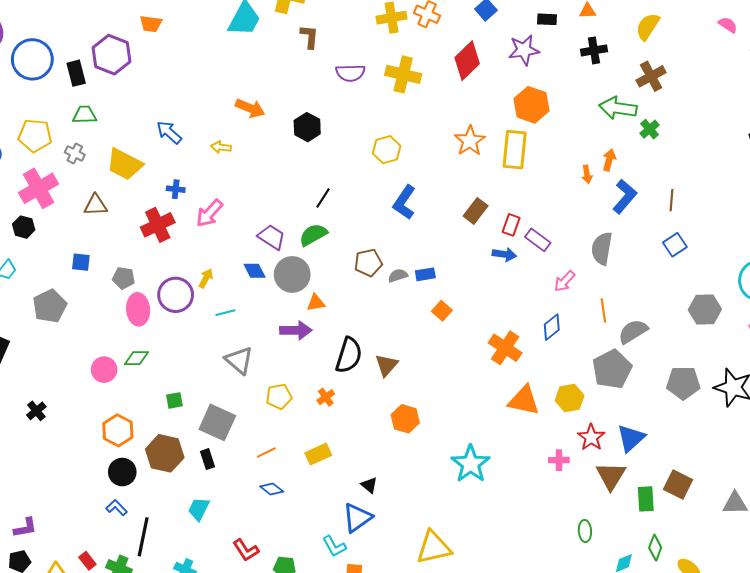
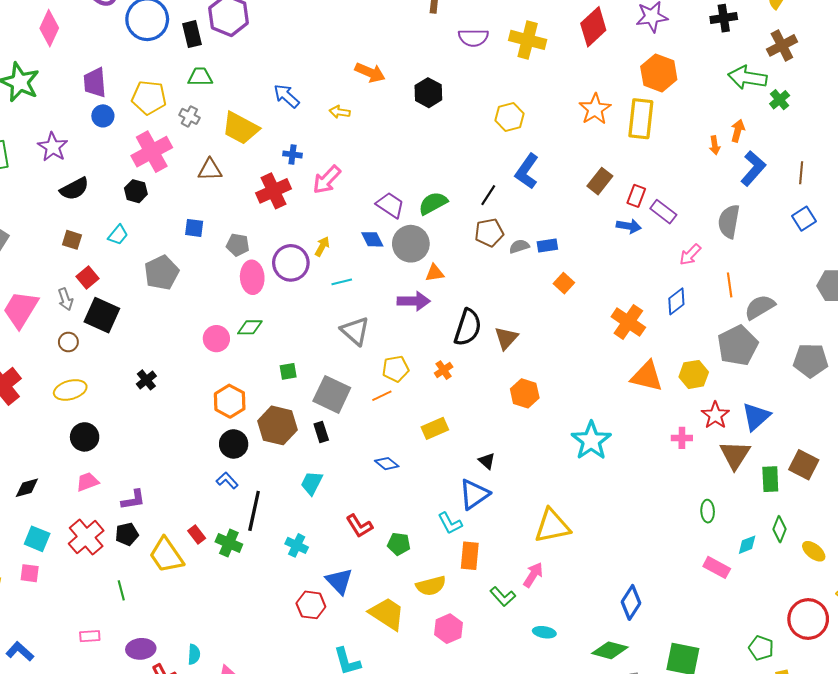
black line: (323, 198) -> (488, 195), moved
orange line: (266, 452) -> (382, 396), moved

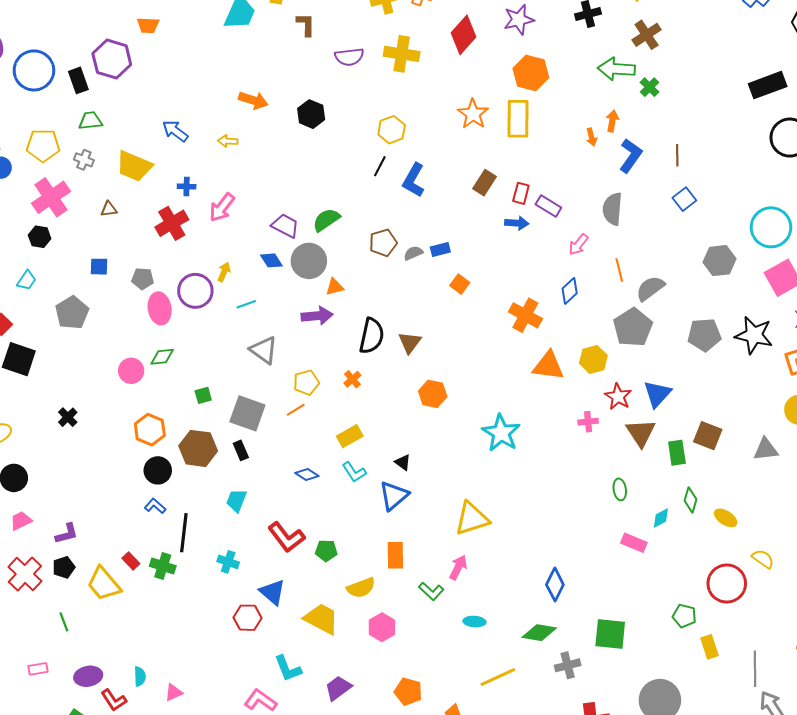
brown triangle: (210, 170) -> (109, 209), size x0.7
black line: (488, 195) -> (380, 166), moved
cyan L-shape: (450, 523) -> (354, 472), moved
red L-shape: (359, 526) -> (286, 537), size x1.4

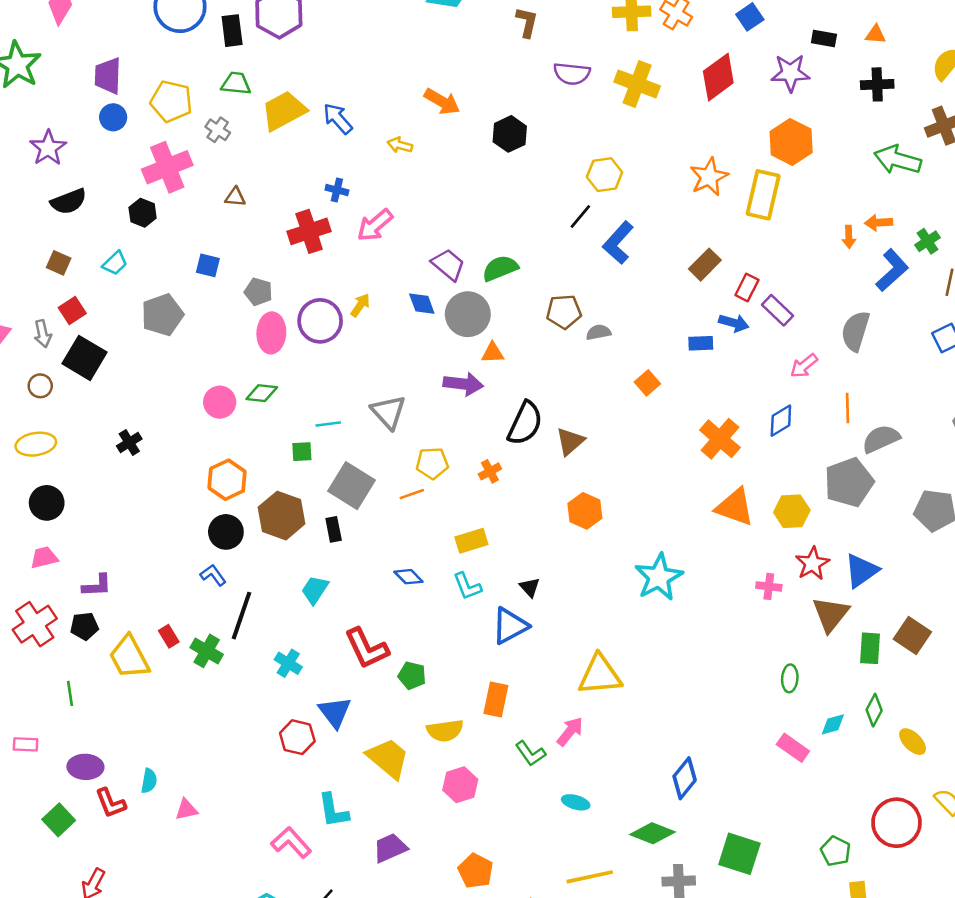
green cross: (650, 87) -> (927, 241), moved
orange arrow: (612, 121) -> (879, 223), turned -115
yellow trapezoid: (134, 166) -> (284, 111), moved, turned 117
blue rectangle: (440, 249) -> (701, 343), moved
cyan line: (246, 304) -> (328, 424), moved

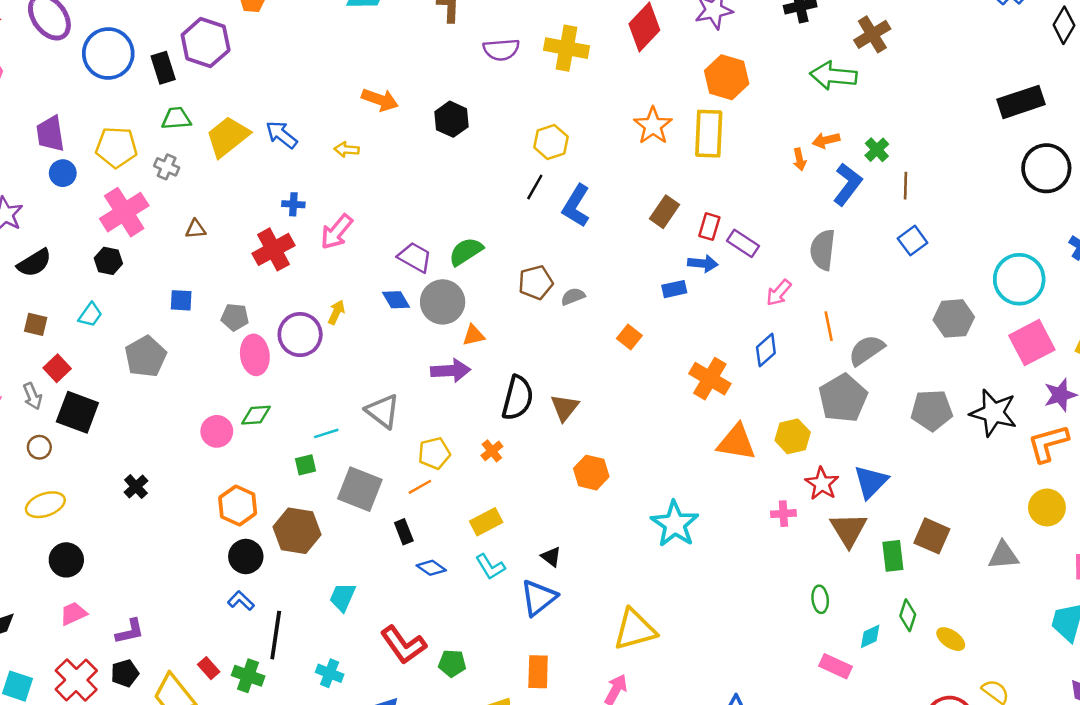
black rectangle: (334, 529) -> (404, 532), moved

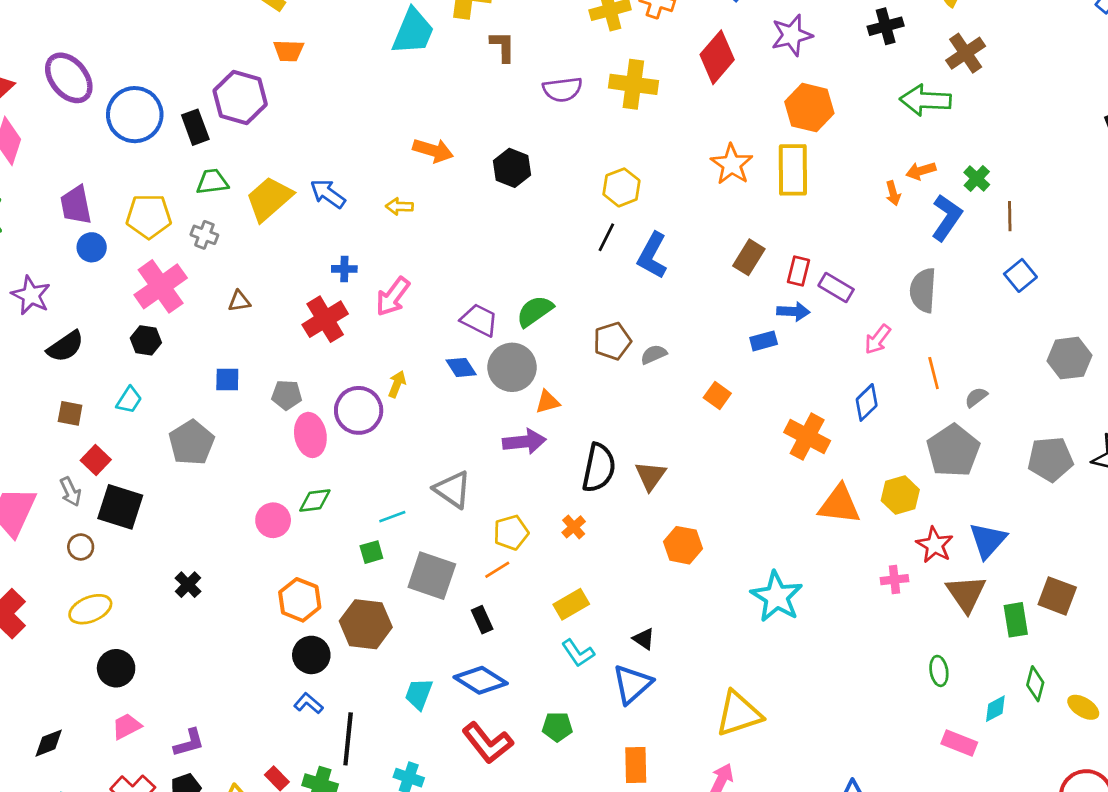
gray semicircle: (866, 350) -> (976, 397), size x0.6
blue diamond: (431, 568) -> (481, 680), moved, size x1.6
green pentagon: (452, 663) -> (557, 727), moved

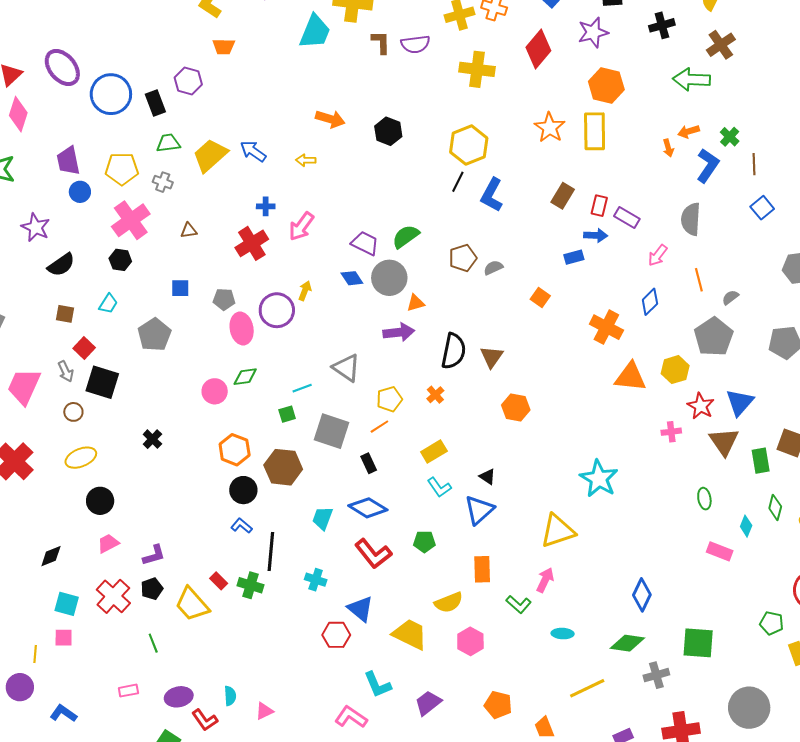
purple semicircle: (562, 89) -> (415, 44), moved
purple hexagon: (240, 97) -> (188, 81), size x0.7
yellow hexagon: (621, 187) -> (469, 145), size x1.4
cyan star: (777, 597) -> (599, 479), moved
cyan diamond: (995, 709) -> (746, 526), turned -40

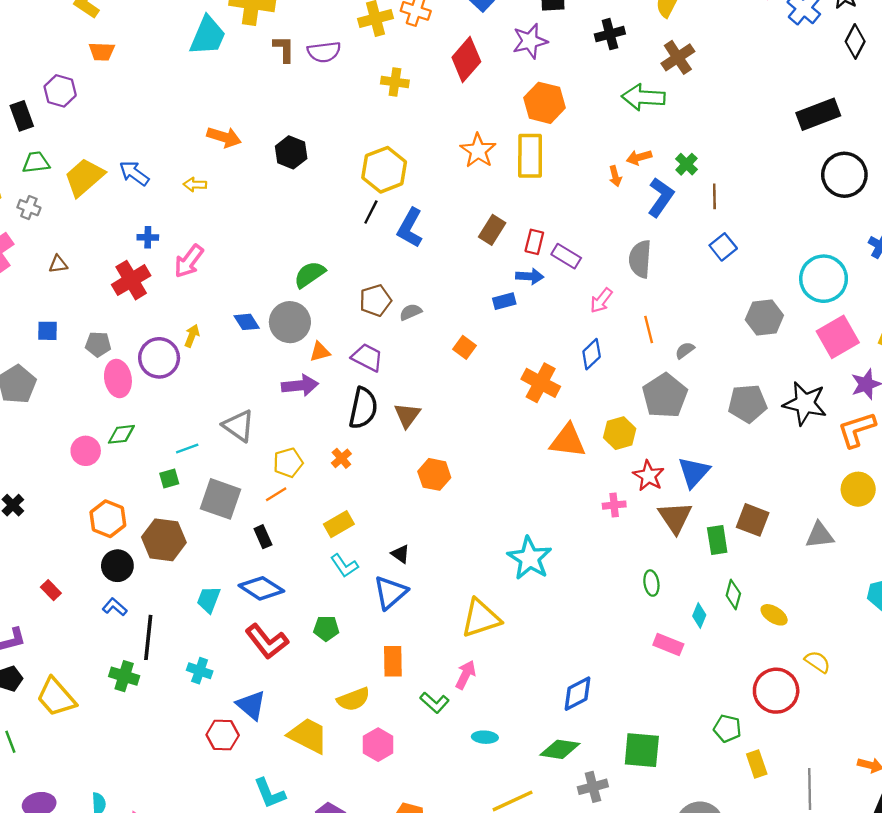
yellow cross: (477, 69) -> (395, 82), size x0.7
purple trapezoid: (365, 243) -> (367, 357), moved
red rectangle: (219, 581) -> (51, 590), moved
blue diamond: (642, 595) -> (577, 694), turned 36

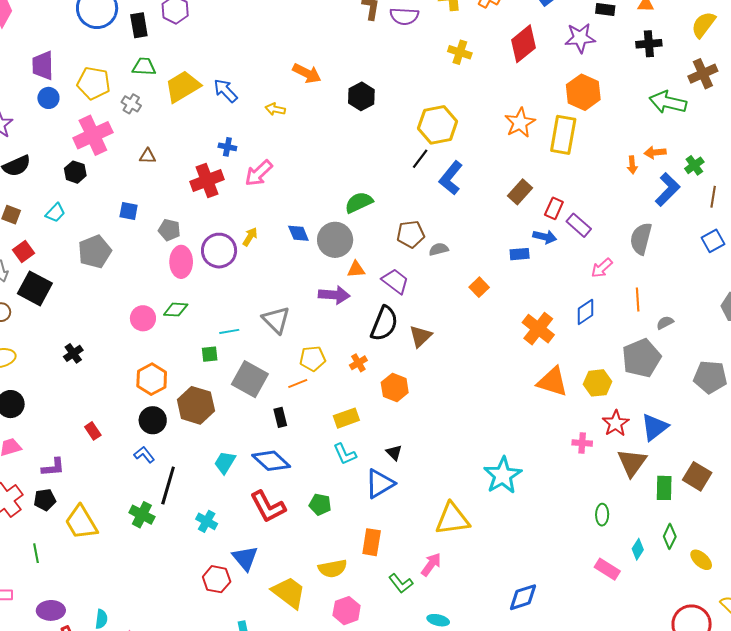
orange hexagon: (434, 474) -> (395, 387), moved

